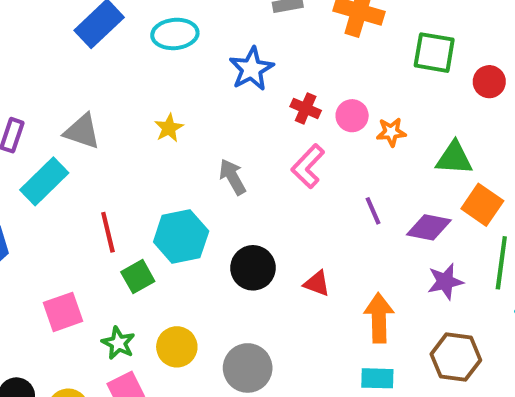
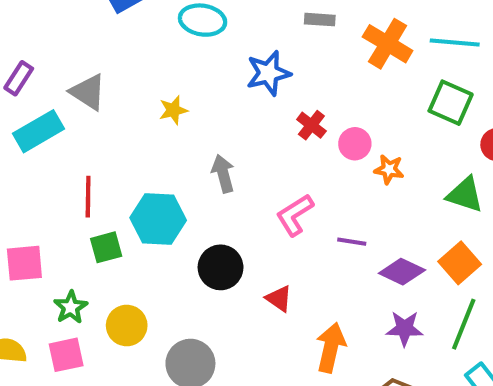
green triangle: (454, 158) -> (465, 195), moved
pink L-shape: (308, 166) -> (295, 215), moved
purple line: (373, 211) -> (352, 242), turned -72

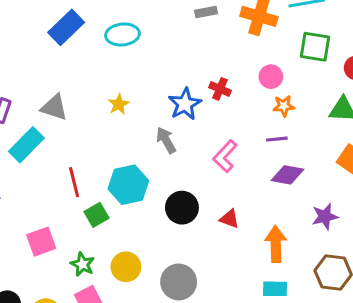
blue star: (268, 73) -> (185, 104), moved
pink circle: (355, 144) -> (271, 77), moved
purple line: (352, 242) -> (277, 139), moved
purple diamond: (402, 272) -> (287, 175), moved

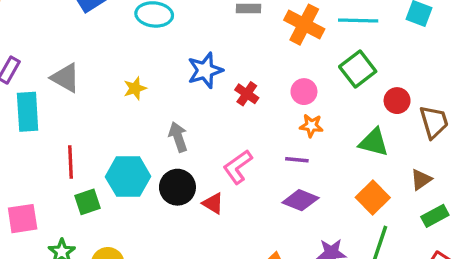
green square: (315, 47) -> (358, 69), turned 32
blue star: (185, 104) -> (205, 70), moved
cyan rectangle: (26, 145) -> (28, 112), turned -60
black circle: (182, 208) -> (177, 187), moved
red triangle: (230, 219) -> (213, 203), moved

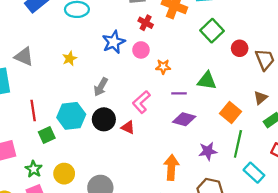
pink circle: (304, 92) -> (141, 50), moved
red cross: (247, 94) -> (146, 23), moved
orange star: (311, 126) -> (163, 67), moved
gray arrow: (178, 137) -> (101, 87), turned -126
green triangle: (374, 142) -> (207, 81), moved

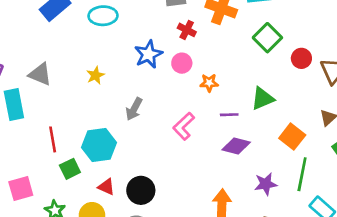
green triangle: (207, 81) -> (263, 99), turned -30
black circle: (104, 119) -> (141, 190), moved
red triangle: (128, 127) -> (106, 187), moved

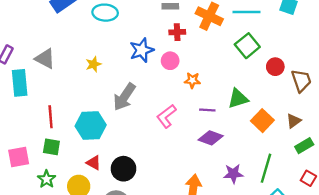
red cross: (187, 30) -> (177, 32), turned -35
gray arrow: (134, 109) -> (124, 97), size x1.4
orange square: (292, 137) -> (262, 121), moved
green square: (70, 169) -> (51, 147), moved, turned 30

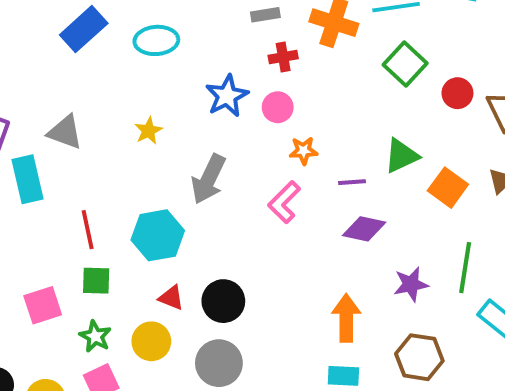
orange star: (192, 80) -> (303, 151), moved

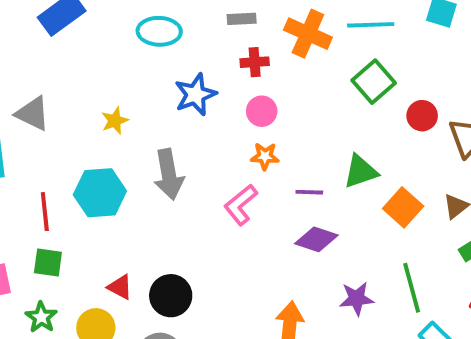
cyan ellipse: (156, 40) -> (159, 31), moved
pink circle: (278, 107) -> (262, 111), moved
gray arrow: (208, 179) -> (169, 174), turned -42
cyan hexagon: (158, 235) -> (100, 193), moved
green line: (465, 268) -> (412, 288), turned -30

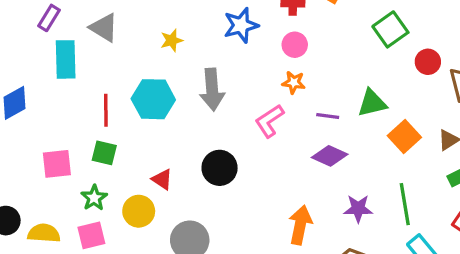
black circle: (171, 296) -> (220, 168), moved

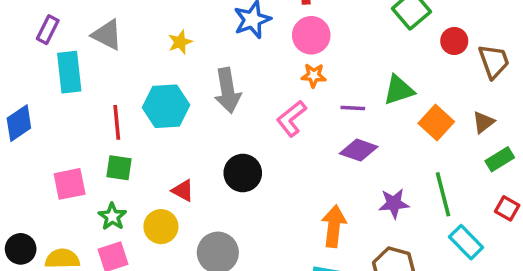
pink circle: (295, 45) -> (311, 35), size x1.4

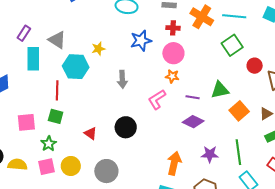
gray arrow: (228, 91) -> (122, 79), size x0.7
cyan hexagon: (166, 106) -> (76, 67), moved
yellow circle: (161, 227) -> (71, 166), moved

